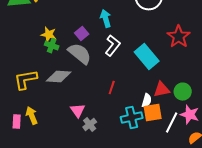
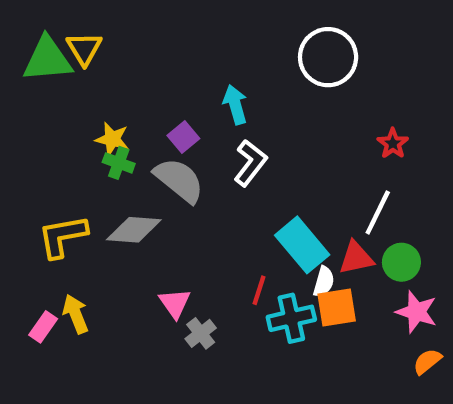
red star: (179, 37) -> (393, 143), size x0.6
cyan rectangle: (147, 57) -> (302, 245), moved
red line: (112, 88) -> (259, 290), moved
pink rectangle: (17, 122) -> (43, 327), turned 32
white line: (172, 123) -> (378, 213), moved

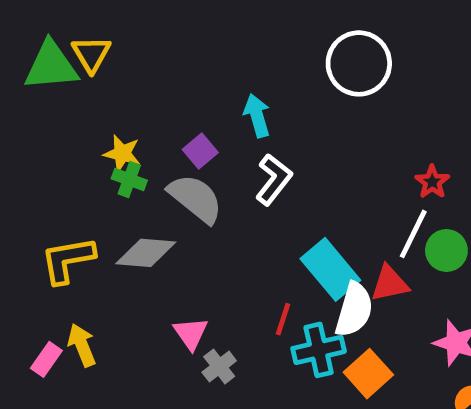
red star: (393, 143) -> (432, 182), moved
green circle: (401, 262) -> (446, 250), moved
white semicircle: (324, 282) -> (354, 310), size x1.6
orange square: (337, 307) -> (368, 374), moved, turned -33

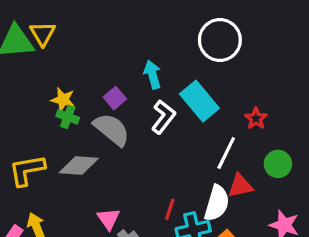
red star: (432, 182) -> (256, 118), moved
white line: (413, 234) -> (226, 153), moved
cyan rectangle: (330, 269) -> (199, 101), moved

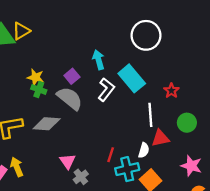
yellow triangle: (43, 34) -> (21, 31), turned 30
white line: (226, 153) -> (150, 115), turned -30
white semicircle: (217, 203) -> (144, 150), size x0.6

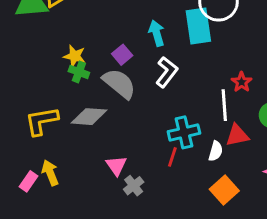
cyan rectangle: (132, 78) -> (198, 26), moved, turned 32
red star: (171, 91) -> (242, 82), moved
cyan cross: (127, 169) -> (184, 132), moved

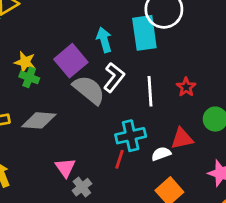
purple square: (122, 55) -> (71, 61), size x1.6
gray semicircle: (119, 84) -> (89, 90), moved
white line: (224, 105) -> (150, 91), moved
white semicircle: (216, 151) -> (161, 154), turned -126

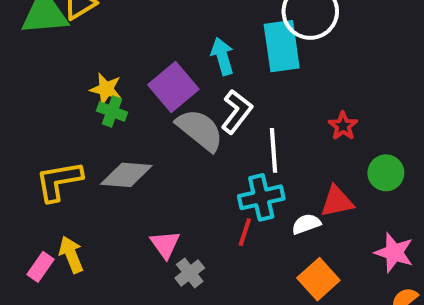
white line: (150, 91) -> (273, 150), moved

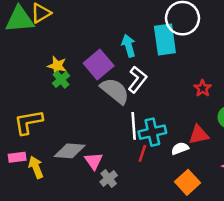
green cross: (112, 112) -> (61, 80), turned 30
white line: (273, 150) -> (134, 126), moved
gray diamond: (126, 175) -> (70, 151), moved
pink rectangle: (40, 267) -> (17, 157), moved, turned 48

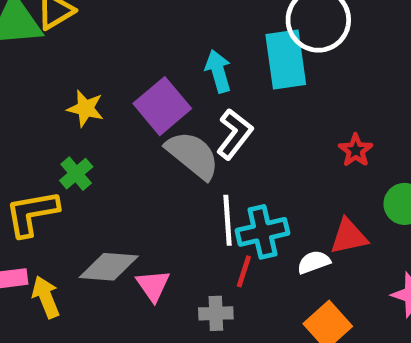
green cross: (61, 80) -> (76, 174), moved
gray cross: (109, 179) -> (216, 313), moved, turned 36

